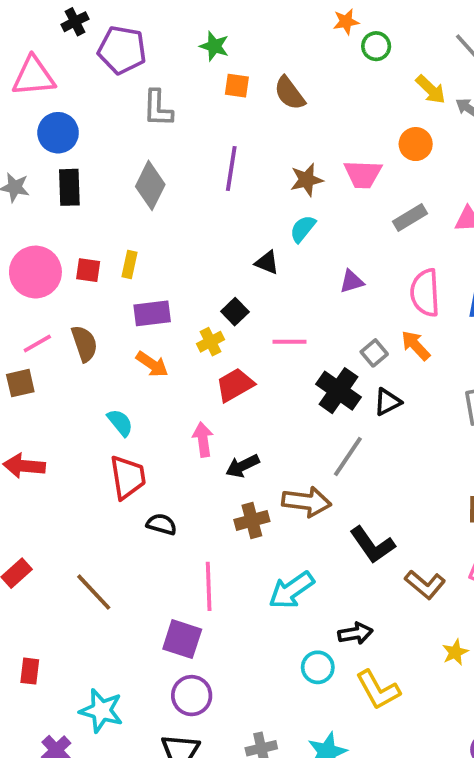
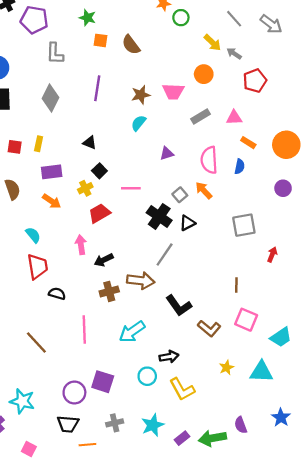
black triangle: (267, 263) -> (90, 143), moved
brown line: (94, 592) -> (36, 343), moved
purple square: (182, 639) -> (103, 382), moved

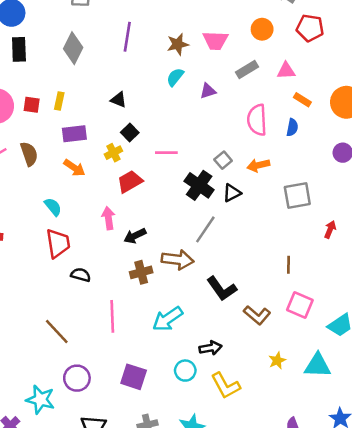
orange circle: (204, 74) -> (262, 29), moved
red pentagon: (255, 81) -> (310, 28), turned 30
purple triangle: (167, 153) -> (208, 91), moved
orange arrow: (204, 190) -> (258, 165), moved, turned -60
purple circle: (74, 393) -> (77, 378), moved

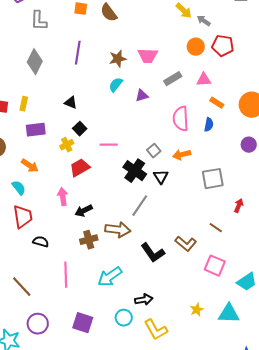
orange circle: (262, 29) -> (196, 47), moved
orange arrow: (74, 168) -> (30, 166), moved
black triangle: (232, 193) -> (161, 177), turned -35
brown line: (289, 265) -> (216, 228), moved, turned -56
brown L-shape: (257, 315) -> (186, 244), moved

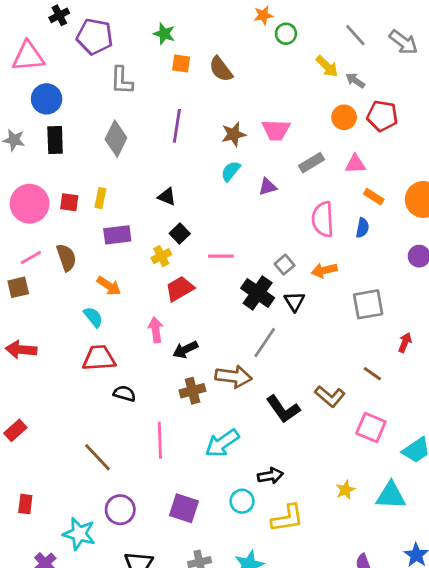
red trapezoid: (23, 217) -> (99, 358), turned -85
yellow L-shape: (156, 330) -> (287, 518), turned -70

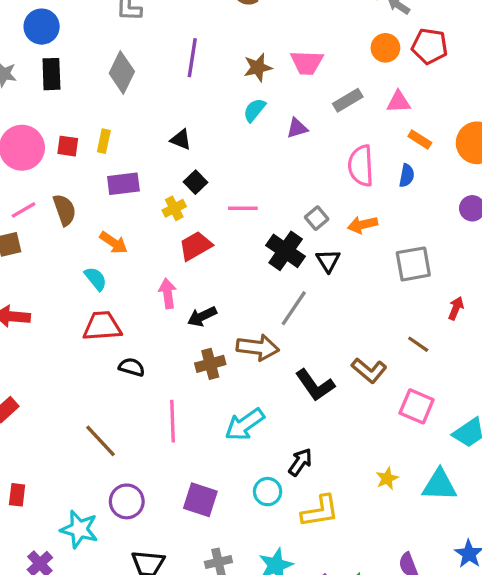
black arrow: (270, 476) -> (300, 462), turned -45

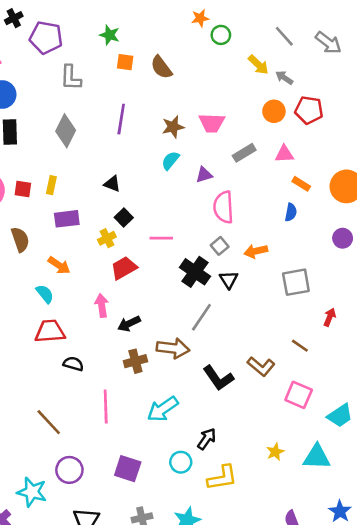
pink semicircle: (361, 166) -> (223, 207), moved

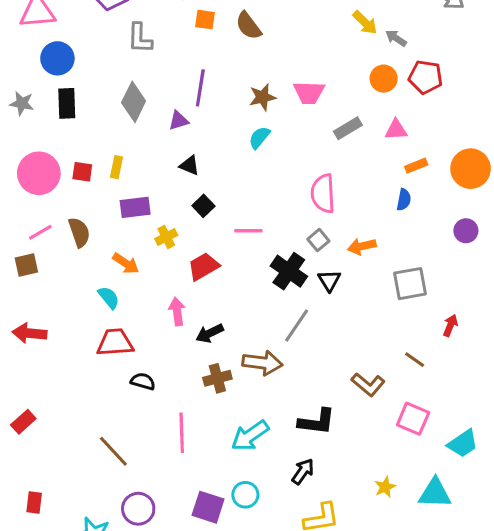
purple triangle: (204, 175) -> (179, 120), moved
orange rectangle: (301, 184) -> (416, 166), turned -54
yellow cross: (107, 238) -> (166, 237), moved
black L-shape: (218, 378) -> (317, 422), moved, turned -48
cyan circle: (181, 462) -> (245, 495), moved

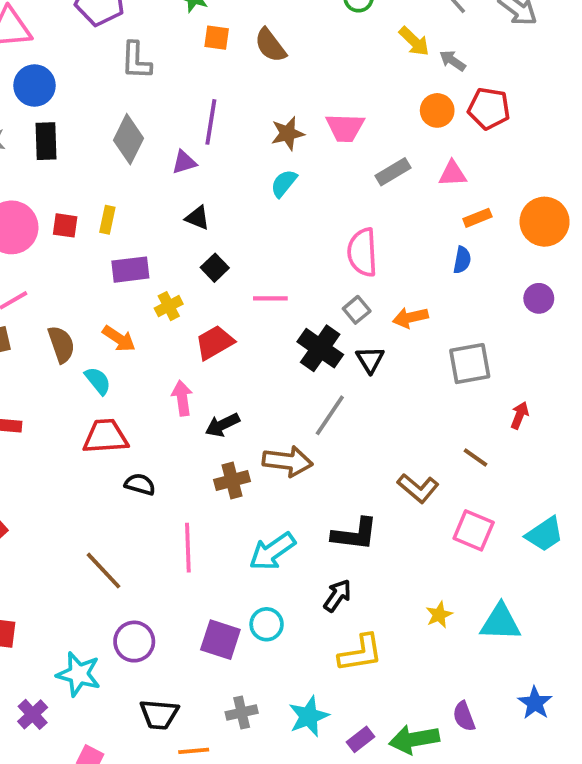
brown semicircle: (79, 232) -> (61, 344), moved
cyan trapezoid: (463, 444) -> (545, 534), moved

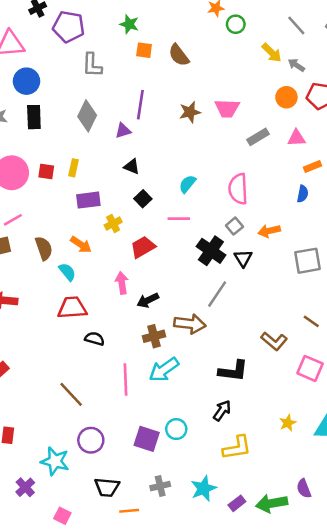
cyan semicircle: (284, 183) -> (187, 184), moved
cyan arrow: (272, 551) -> (164, 370), moved

